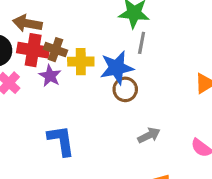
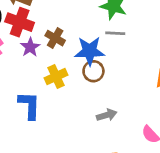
gray line: (142, 43) -> (115, 33), turned 72
brown cross: (56, 50) -> (55, 38), moved
yellow cross: (81, 62) -> (56, 76), moved, turned -35

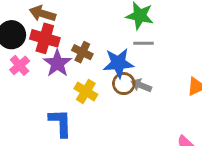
purple star: (30, 47) -> (57, 63), size x1.4
yellow cross: (56, 76) -> (86, 91), turned -30
gray arrow: (107, 115) -> (141, 85), moved, turned -138

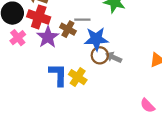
gray line: (143, 43) -> (82, 20), moved
yellow cross: (86, 91) -> (78, 77), moved
blue L-shape: (60, 123) -> (58, 75), moved

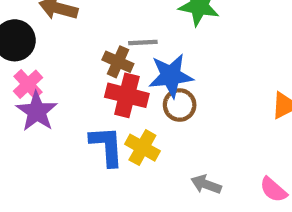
red cross: (39, 17) -> (127, 95), moved
purple star: (48, 37) -> (37, 111), moved
gray arrow: (114, 57) -> (206, 184), moved

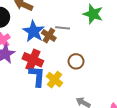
blue star: (171, 76) -> (34, 31), moved, turned 30
red cross: (127, 95) -> (33, 60), moved

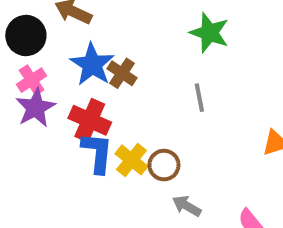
gray line: (63, 28) -> (199, 98), moved, turned 72
brown circle: (76, 61) -> (164, 165), moved

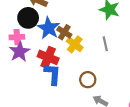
black circle: (26, 35) -> (28, 18), moved
pink cross: (32, 80) -> (17, 37), turned 32
yellow cross: (131, 160) -> (75, 44), moved

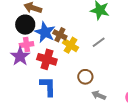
pink cross: (17, 37) -> (27, 45), moved
gray line: (105, 44) -> (99, 42), turned 72
blue L-shape: (53, 74) -> (48, 86), moved

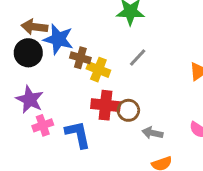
blue star: (45, 32) -> (58, 39), moved
pink cross: (27, 45) -> (43, 125), moved
red cross: (47, 59) -> (106, 105), moved

